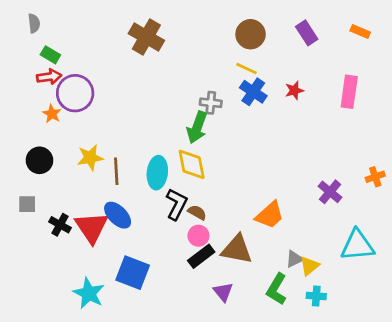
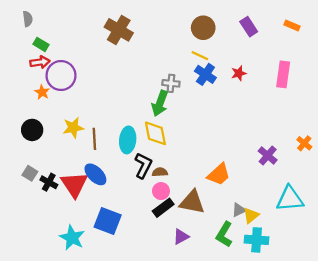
orange cross: (375, 177) -> (304, 143), turned -32
gray square: (27, 204) -> (30, 173), moved, turned 32
brown semicircle: (197, 212) -> (160, 172), turned -32
purple triangle: (223, 292) -> (181, 237), turned 42
cyan cross: (316, 296) -> (257, 240), size x1.5

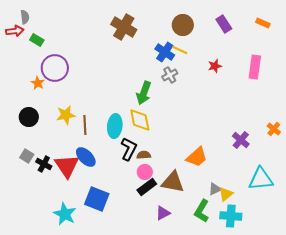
brown cross: (119, 30) -> (124, 27), moved
red arrow: (40, 62) -> (15, 31), moved
blue cross: (205, 74) -> (165, 52), moved
gray cross: (171, 83) -> (170, 75), moved, turned -35

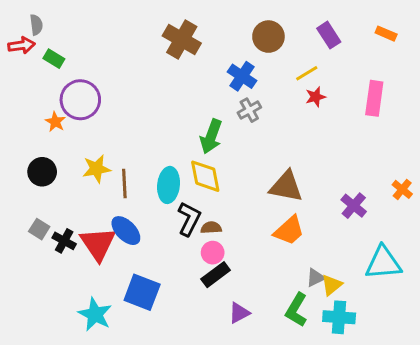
yellow line: (180, 50) -> (307, 73), moved, turned -56
brown triangle: (173, 182) -> (286, 186), moved

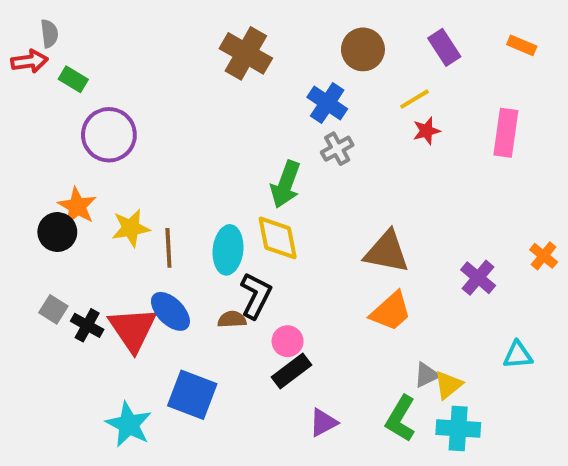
orange star: (55, 122) -> (77, 206), moved, size x1.4
brown semicircle: (211, 228) -> (232, 319), moved
cyan triangle: (383, 263) -> (518, 355), size x0.6

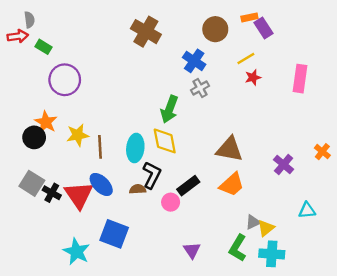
orange rectangle: (522, 45) -> (249, 17), moved, turned -35
gray square: (53, 309) -> (32, 183), size x1.5
black rectangle: (292, 371) -> (188, 186), moved
purple triangle: (323, 423) -> (192, 250), turned -36

